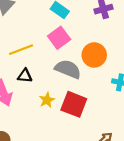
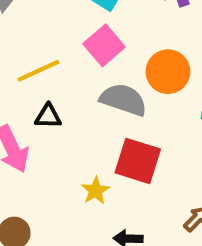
yellow star: (47, 100) -> (95, 191), moved

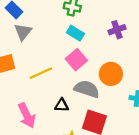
black triangle: (48, 116) -> (62, 105), moved

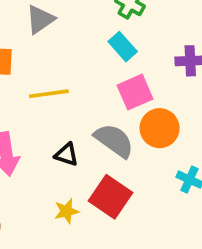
pink square: (76, 60) -> (135, 92), moved

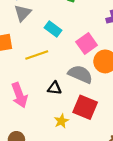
cyan rectangle: (123, 47) -> (53, 29), moved

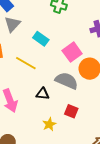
yellow line: (37, 55) -> (26, 63), turned 50
red square: (85, 107) -> (71, 111), size x0.6

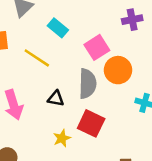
gray semicircle: (67, 81) -> (88, 84), turned 65
red square: (71, 111) -> (91, 123), size x1.5

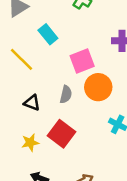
gray semicircle: (88, 84) -> (66, 94), size x0.6

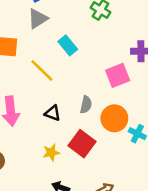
pink square: (82, 61) -> (118, 75), moved
orange circle: (98, 87) -> (114, 118), moved

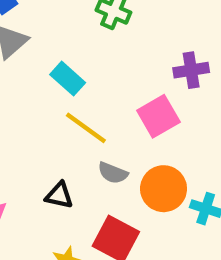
yellow line: (42, 70) -> (86, 128), moved
gray semicircle: (86, 105) -> (113, 173), turned 108

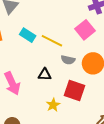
cyan rectangle: (68, 79) -> (28, 35), moved

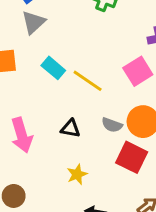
gray semicircle: (68, 60) -> (112, 125), moved
red square: (74, 91) -> (132, 157), moved

